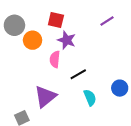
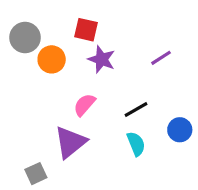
purple line: (107, 21) -> (161, 58), moved
pink semicircle: (55, 59) -> (84, 105), moved, turned 35
black line: (78, 74) -> (136, 109), moved

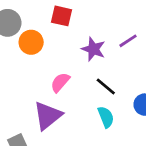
purple star: (102, 59) -> (93, 49), moved
black line: (136, 109) -> (106, 87), turned 70

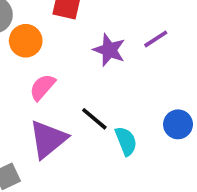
pink semicircle: (60, 82) -> (42, 87), moved
black line: (106, 87) -> (94, 119), moved

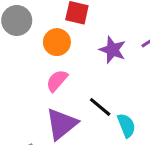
orange circle: (26, 41) -> (57, 42), moved

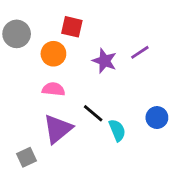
pink semicircle: (57, 81) -> (53, 89), turned 55

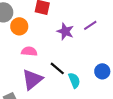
orange circle: (53, 54) -> (19, 26), moved

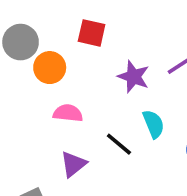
purple triangle: (32, 79) -> (73, 164), size x0.7
cyan semicircle: (74, 80) -> (154, 124), moved

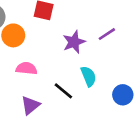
purple star: (133, 77) -> (74, 42), turned 30

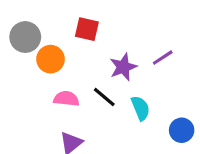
black line: (63, 91) -> (104, 97), moved

